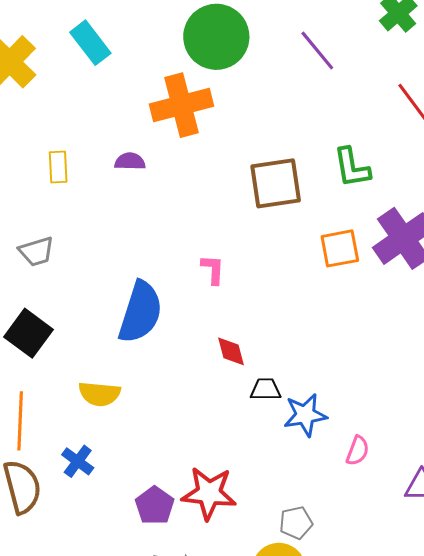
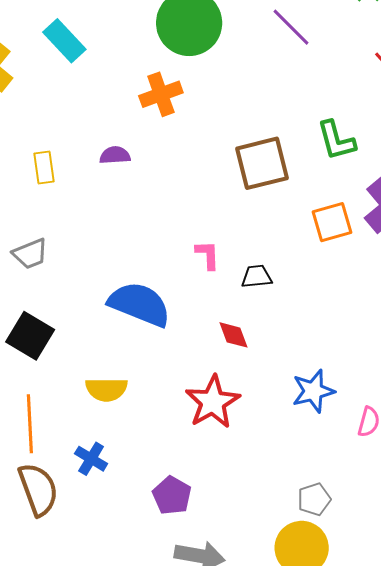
orange cross: (182, 105) -> (161, 94), size x0.7
blue semicircle: (140, 312) -> (140, 304), turned -80
black trapezoid: (266, 389) -> (257, 277), moved
red star: (209, 493) -> (213, 402), moved, turned -30

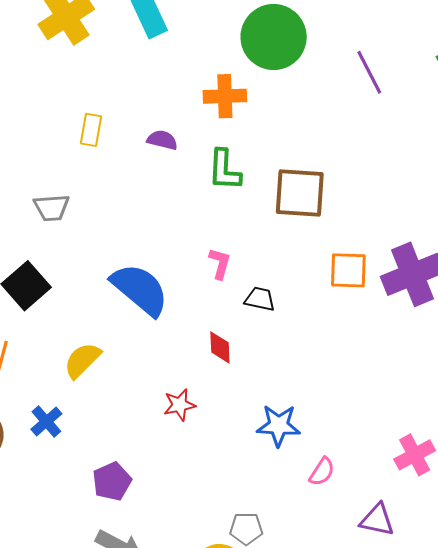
green L-shape: (336, 140) -> (224, 170), moved
yellow semicircle: (106, 389) -> (82, 360), turned 117
red star: (213, 402) -> (180, 405), size x0.6

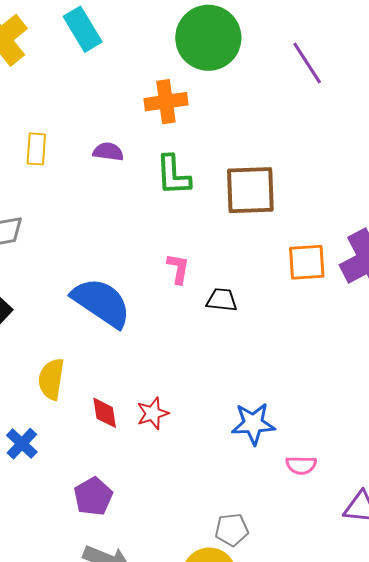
red diamond: (220, 347) -> (105, 413), moved
yellow semicircle: (82, 360) -> (51, 379), turned -30
pink semicircle: (322, 472) -> (301, 465), turned 64

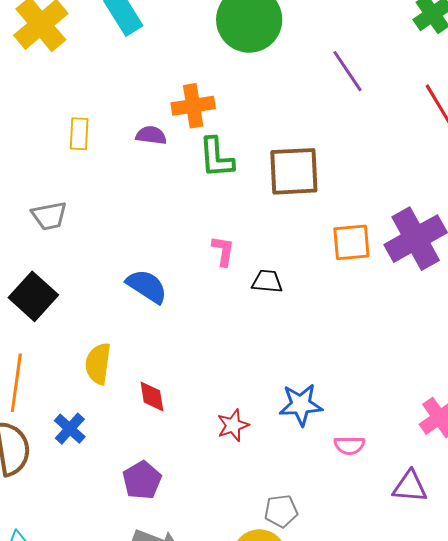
purple line: (307, 63) -> (347, 71), moved
orange cross: (166, 102) -> (193, 106), moved
blue semicircle: (101, 303) -> (147, 286), size x0.7
red star: (153, 413) -> (233, 425), moved

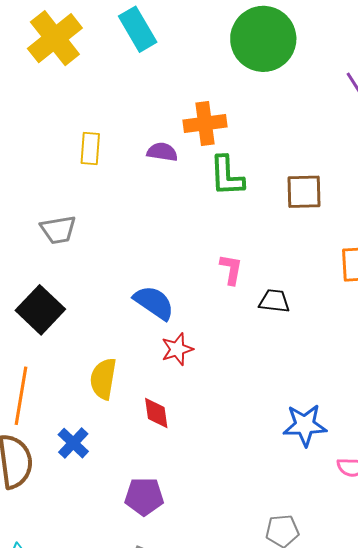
brown square: (294, 171) -> (304, 192), size x0.7
red star: (233, 425) -> (177, 349), moved
purple pentagon: (142, 480) -> (144, 496), turned 30

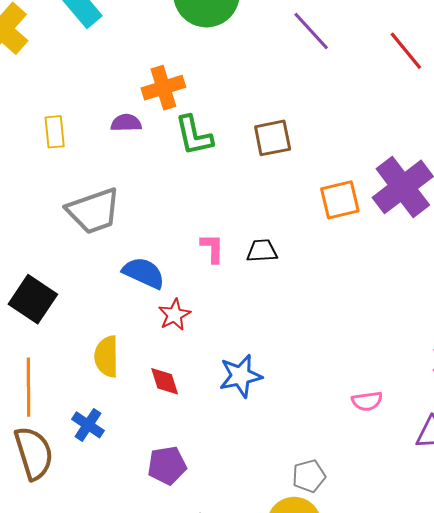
gray trapezoid: (58, 230) -> (94, 211), moved, size x1.5
pink L-shape: (231, 269) -> (212, 248), moved
blue star: (305, 425) -> (241, 376), moved

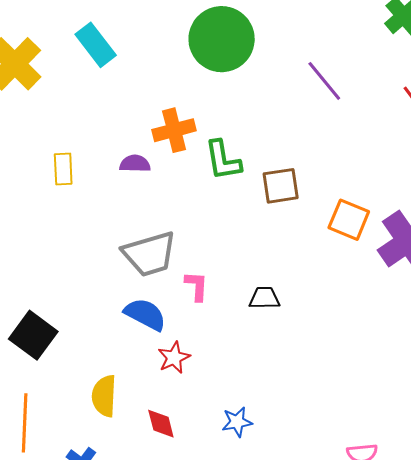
green L-shape: (194, 136) -> (223, 160), moved
orange square: (340, 200) -> (349, 220), moved, turned 33
gray trapezoid: (94, 211) -> (150, 254), moved
pink L-shape: (212, 248) -> (197, 286), moved
blue star: (241, 376) -> (237, 422), size x0.7

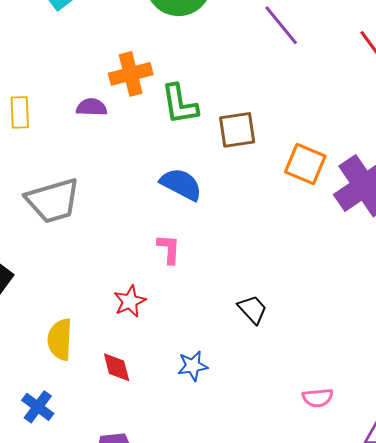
gray trapezoid: (150, 254) -> (53, 201), moved
pink L-shape: (197, 286) -> (169, 249), moved
black trapezoid: (264, 298) -> (252, 309), moved, turned 48
blue semicircle: (145, 314) -> (181, 184), moved

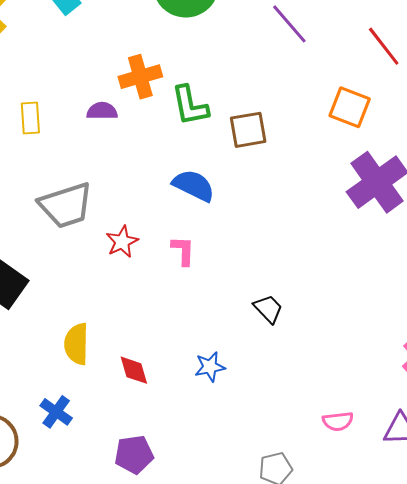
orange square: (305, 164) -> (350, 107), moved
red star: (130, 301) -> (122, 242), moved
pink semicircle: (318, 398) -> (338, 421), moved

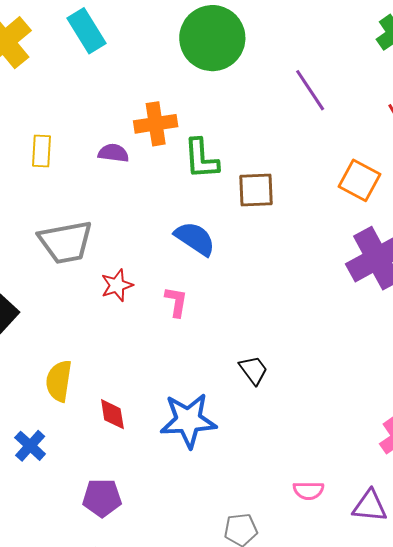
blue star: (210, 367) -> (188, 420), size x1.8

